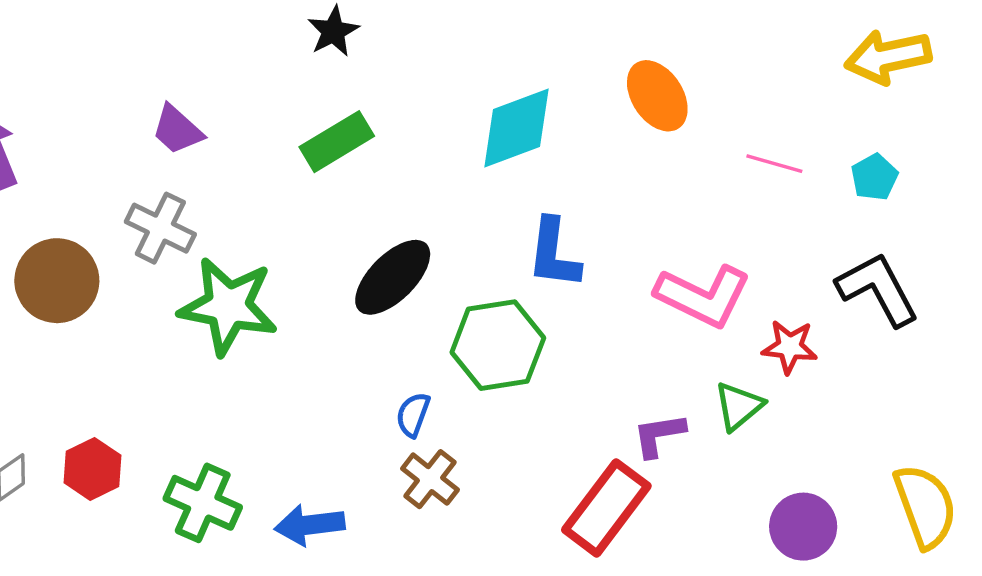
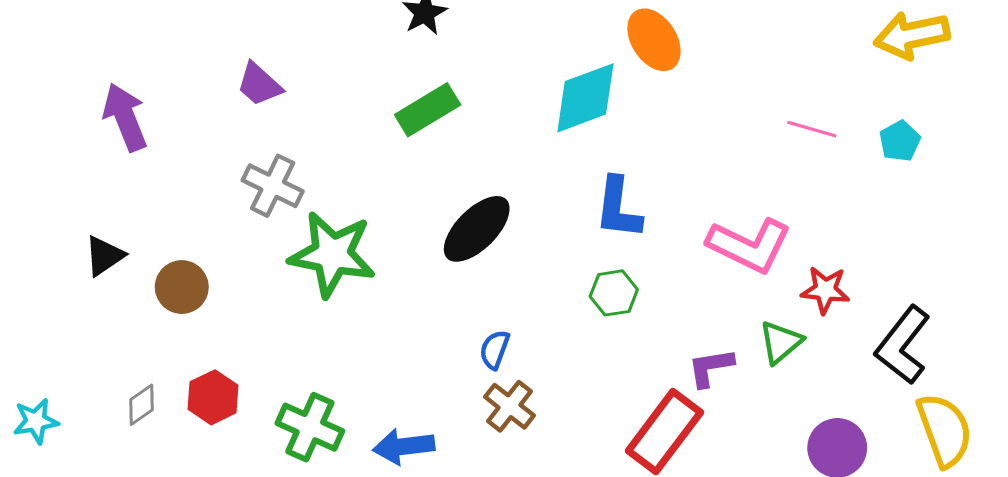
orange ellipse: (657, 96) -> (654, 40), moved
purple trapezoid: (177, 130) -> (259, 84), moved
brown circle: (57, 281) -> (182, 287), moved, size x0.7
black L-shape: (878, 289) -> (903, 345), moved, turned -114
green hexagon: (498, 345) -> (614, 293), moved, size x0.6

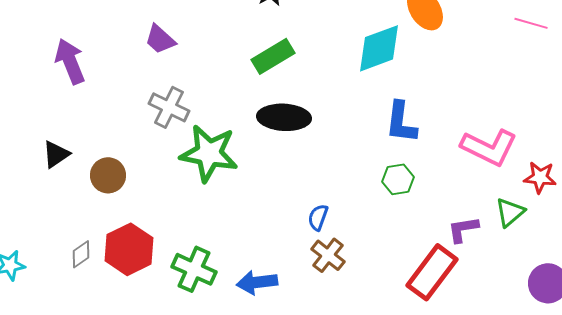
pink line: (812, 129) -> (531, 23), moved
black ellipse: (477, 229) -> (284, 117), moved, turned 48
red hexagon: (213, 397) -> (129, 249), size x1.4

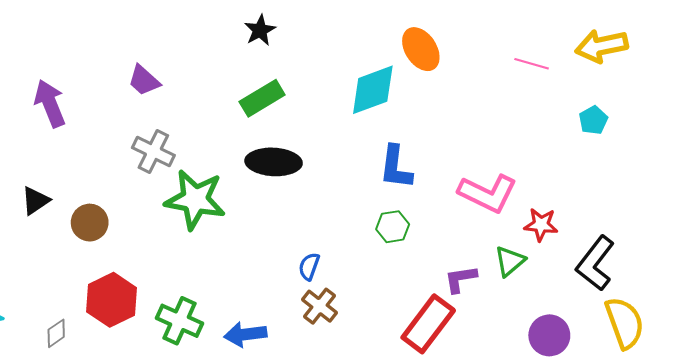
gray diamond: (81, 254) -> (56, 333), moved

